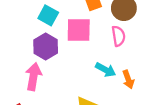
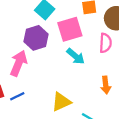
pink square: (79, 30) -> (70, 29), turned -30
cyan arrow: (106, 70) -> (76, 56), moved

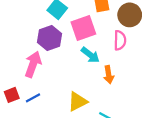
orange arrow: (106, 85) -> (109, 75), moved

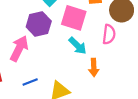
pink square: (83, 28) -> (74, 18), turned 30
blue line: (33, 98) -> (30, 82), moved

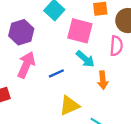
purple hexagon: (39, 24) -> (21, 32), moved
blue line: (30, 82) -> (56, 73), moved

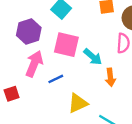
pink square: (80, 31) -> (66, 45), moved
blue line: (56, 73) -> (56, 79), moved

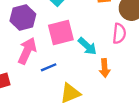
pink square: (66, 45) -> (61, 33), turned -30

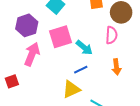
blue line: (49, 67) -> (81, 70), moved
orange arrow: (105, 68) -> (116, 67), moved

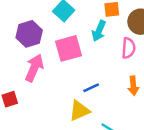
cyan arrow: (84, 48) -> (99, 31), moved, turned 72

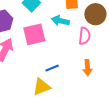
cyan arrow: (99, 31) -> (60, 21), turned 78

